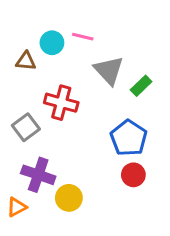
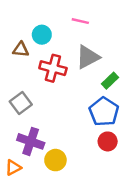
pink line: (83, 37) -> (80, 21), moved
gray triangle: (109, 70) -> (88, 57), turned 45
green rectangle: (141, 86) -> (110, 81), moved
red cross: (61, 103) -> (53, 68), moved

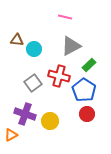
cyan circle: (42, 35) -> (34, 49), moved
red cross: (53, 68) -> (59, 76), moved
gray square: (21, 103) -> (33, 83), moved
yellow circle: (55, 160) -> (50, 121), moved

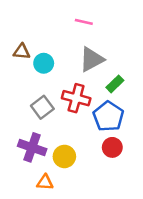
orange triangle: (11, 135) -> (45, 182), moved, turned 32

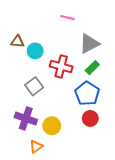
gray triangle: (92, 59) -> (89, 44), moved
red cross: (76, 98) -> (61, 66), moved
orange triangle: (45, 182) -> (36, 147), turned -40

